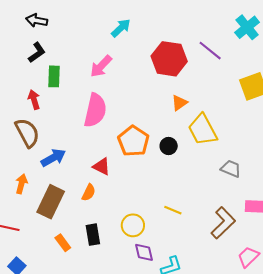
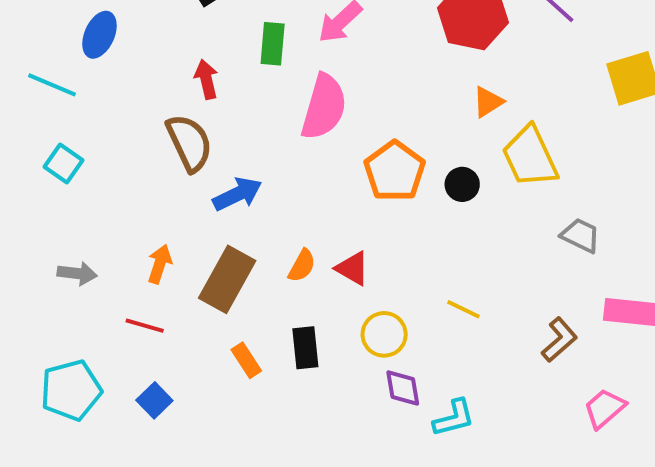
green rectangle: (54, 76) -> (273, 44), moved
red triangle: (102, 166) -> (352, 268), moved
orange arrow: (21, 184) -> (160, 264), moved
brown L-shape: (223, 223) -> (559, 340), size x0.7

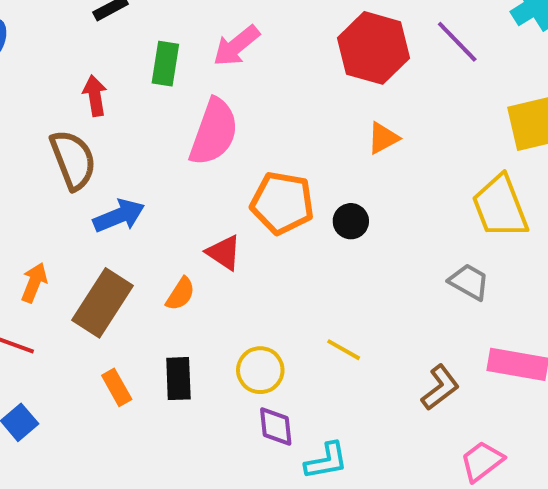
yellow trapezoid: (530, 157) -> (500, 207), moved
orange pentagon: (395, 171) -> (282, 203), turned -30
red triangle: (352, 268) -> (224, 253), moved

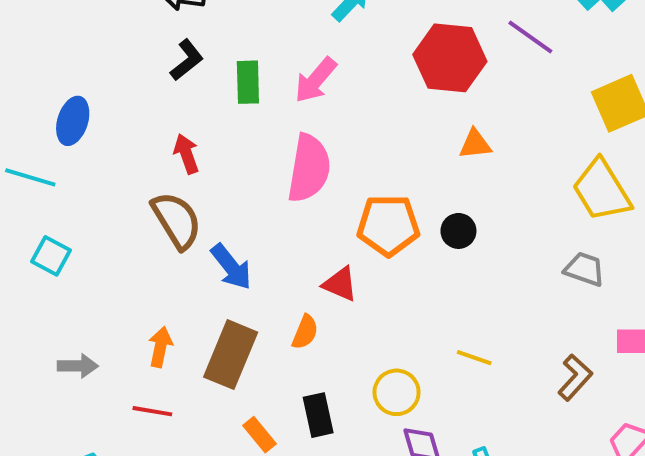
green rectangle: (165, 64) -> (248, 82), moved
orange triangle: (383, 138) -> (475, 144), turned 32
blue arrow: (119, 216) -> (231, 267), turned 84

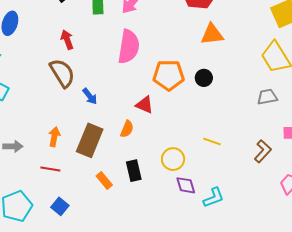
orange triangle: (475, 144) -> (212, 34), size x1.4
blue arrow: (231, 267) -> (90, 96), size x0.7
gray trapezoid: (584, 269) -> (267, 97), turned -30

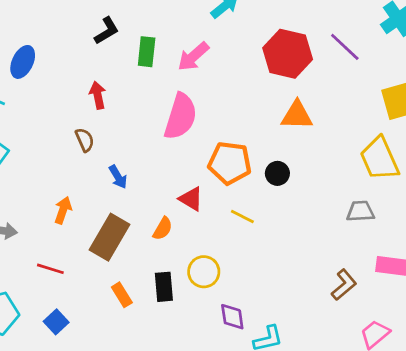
brown semicircle: (62, 73) -> (85, 140), size x0.6
orange arrow: (54, 137) -> (63, 210), moved
yellow line: (212, 141) -> (242, 216), moved
yellow circle: (173, 159) -> (204, 272), moved

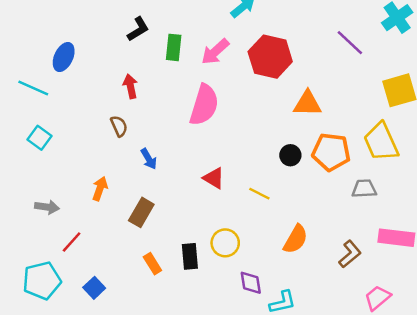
red hexagon: (288, 54) -> (270, 57), moved
orange pentagon: (230, 163) -> (331, 152), moved
orange semicircle: (163, 229) -> (296, 239), moved, size x1.4
brown rectangle: (109, 237) -> (141, 212), size x0.7
red line: (50, 269) -> (72, 242), moved, turned -65

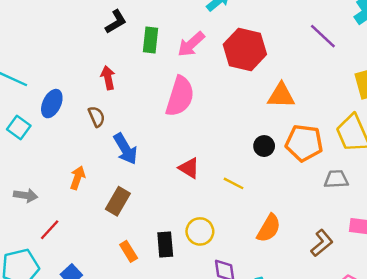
blue ellipse: (64, 57) -> (52, 104), moved
blue arrow: (149, 159) -> (125, 149), size x1.5

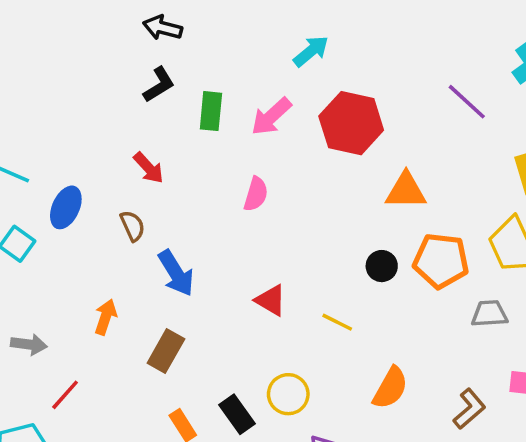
red arrow: (108, 78) -> (149, 168), turned 150
pink semicircle: (180, 96) -> (256, 194), size x0.6
black rectangle: (165, 244) -> (237, 414), turned -30

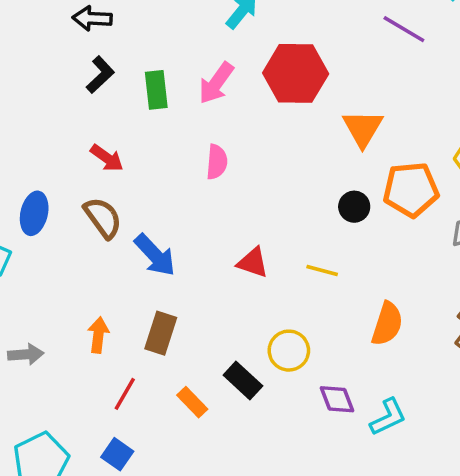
orange triangle: (406, 191) -> (363, 128), turned -48
brown semicircle: (133, 226) -> (103, 218), size x1.4
orange arrow: (106, 317) -> (98, 335), moved
red line: (65, 395) -> (125, 394), moved

